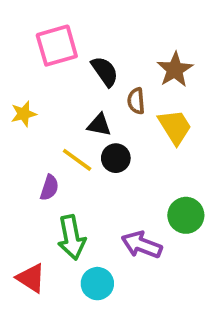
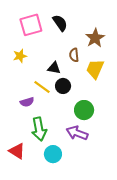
black semicircle: (105, 71) -> (60, 23), moved
yellow star: (24, 114) -> (20, 56), moved
yellow trapezoid: (175, 127) -> (95, 69), turned -125
purple semicircle: (49, 188) -> (27, 102), turned 56
green circle: (186, 215) -> (84, 110), moved

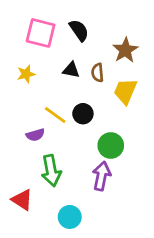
pink square: (31, 25) -> (41, 33), turned 30
black triangle: (54, 68) -> (71, 70), moved
purple arrow: (77, 133) -> (101, 176), turned 80
cyan circle: (53, 154) -> (70, 217), moved

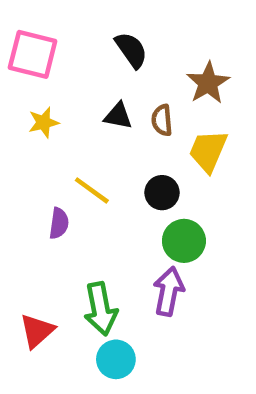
pink square: (41, 33) -> (33, 54), moved
black circle: (83, 114) -> (162, 193), moved
purple semicircle: (35, 135) -> (59, 223), turned -66
green arrow: (51, 171) -> (101, 309), moved
red triangle: (22, 200) -> (37, 331), turned 45

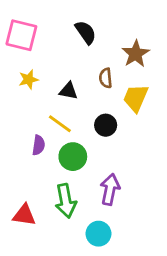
black triangle: (118, 116) -> (69, 91), moved
green circle: (184, 241) -> (73, 157), moved
red triangle: (37, 331) -> (24, 215), turned 50
cyan circle: (116, 359) -> (98, 234), moved

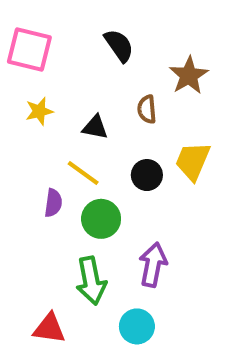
yellow trapezoid: (136, 98) -> (193, 161), moved
red triangle: (24, 215) -> (49, 328), moved

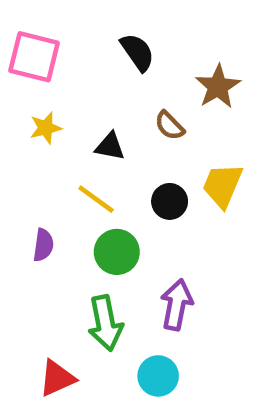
brown semicircle: (147, 109) -> (170, 126), turned -40
purple semicircle: (53, 203) -> (43, 245), moved
red triangle: (49, 328) -> (57, 378), turned -32

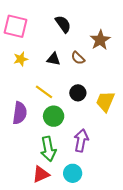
black triangle: (110, 146) -> (54, 59), moved
yellow trapezoid: (222, 185) -> (105, 101), moved
purple semicircle: (43, 245) -> (20, 113), size x1.5
red triangle: (57, 378) -> (41, 174), moved

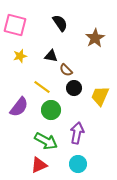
brown semicircle: (78, 58) -> (66, 70), moved
purple semicircle: (20, 113) -> (19, 107), turned 30
green arrow: (48, 149) -> (46, 141), turned -50
cyan circle: (73, 173) -> (78, 164), moved

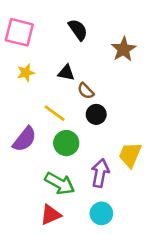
yellow trapezoid: (100, 96) -> (130, 155), moved

